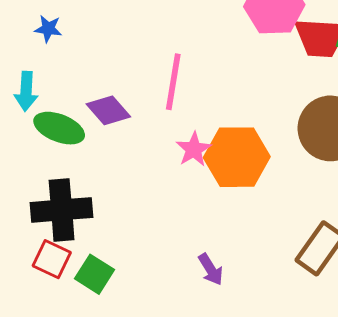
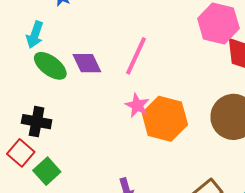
pink star: (194, 149) -> (137, 105), turned -30
black cross: (62, 210) -> (37, 122), size x0.7

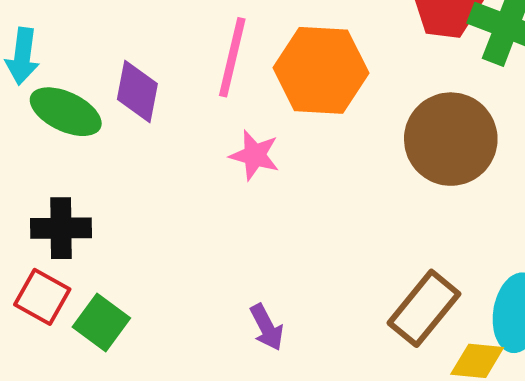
purple diamond: (87, 63) -> (137, 92), turned 48
orange hexagon: (165, 119) -> (321, 70), moved

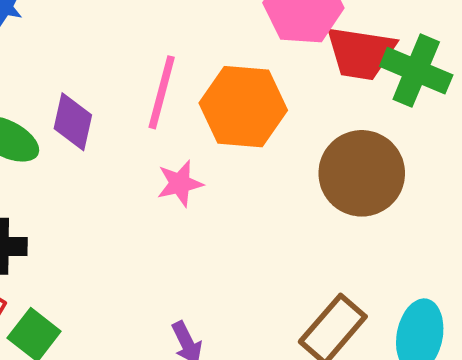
pink star: (255, 155) -> (180, 183), turned -30

